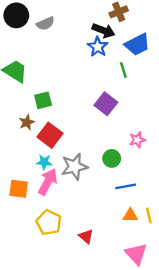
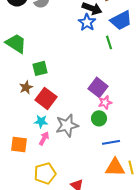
purple square: (106, 104) -> (98, 87), moved
pink star: (137, 140) -> (105, 102), moved
pink arrow: (48, 182) -> (44, 138), size x0.6
orange triangle: (130, 215) -> (115, 167), size x1.5
yellow pentagon: (49, 222) -> (45, 173), turned 30

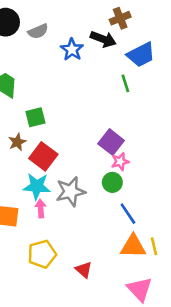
blue star: (87, 22) -> (72, 50), moved
cyan star: (41, 121) -> (37, 186), size x1.5
pink arrow: (44, 138) -> (41, 208), turned -32
blue line: (111, 142) -> (128, 214), turned 66

